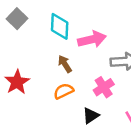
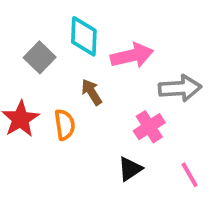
gray square: (17, 19) -> (40, 57), moved
orange semicircle: (64, 91) -> (65, 125), moved, turned 108

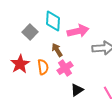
pink cross: (149, 127) -> (65, 68), moved

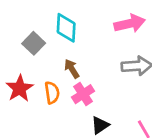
pink arrow: (78, 31) -> (130, 24), moved

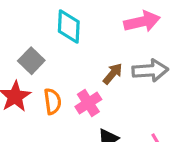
gray square: (34, 43) -> (31, 61), moved
brown arrow: (72, 69) -> (113, 74), moved, turned 72

